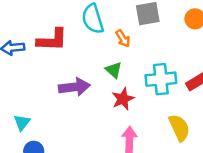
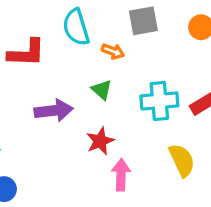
orange arrow: (123, 39) -> (113, 51), turned -36
red star: (123, 99) -> (100, 141), moved

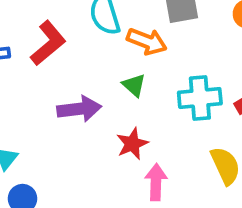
orange arrow: (113, 51) -> (147, 41), size x1.5
red L-shape: (26, 53) -> (48, 43), turned -42

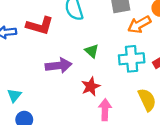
orange arrow: (147, 41) -> (139, 25), moved, turned 130
red L-shape: (48, 43) -> (40, 26), turned 56

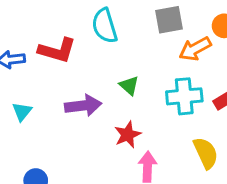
cyan triangle: (14, 95) -> (22, 112), moved

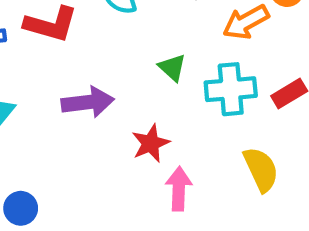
green triangle: (129, 86) -> (172, 68), moved

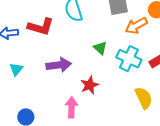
cyan cross: (231, 89) -> (129, 59), turned 30
pink arrow: (179, 189) -> (71, 107), moved

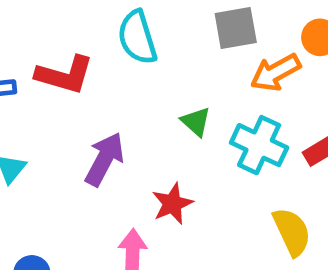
purple arrow: (59, 65) -> (104, 159), turned -55

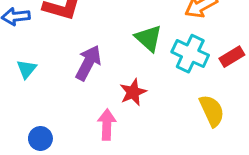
green triangle: (196, 122) -> (149, 38), size x1.4

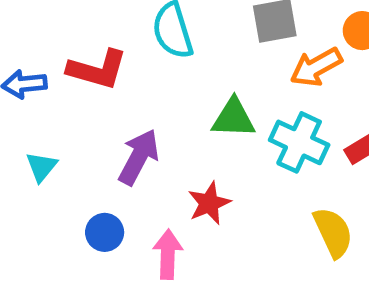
green triangle: (149, 38) -> (233, 118), turned -40
blue circle: (40, 138) -> (105, 232), moved

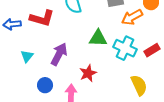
cyan triangle: (41, 167) -> (27, 56), moved

